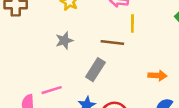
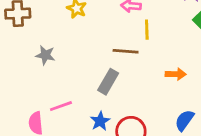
gray star: (64, 40) -> (45, 55), moved, turned 30
orange arrow: (157, 76) -> (176, 74), moved

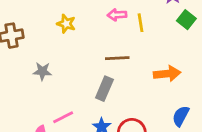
yellow line: (147, 30) -> (141, 23), moved
orange arrow: (176, 74) -> (167, 74), size x1.4

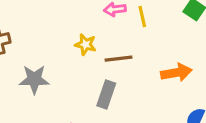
yellow star: (66, 24) -> (85, 44), moved
gray star: (42, 71) -> (34, 79), size x1.4

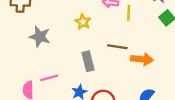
brown line: (118, 59) -> (117, 47), moved
gray rectangle: (106, 94) -> (88, 61), turned -48

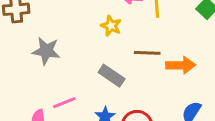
yellow star: (83, 22) -> (111, 26), moved
gray rectangle: (88, 61) -> (112, 76), turned -36

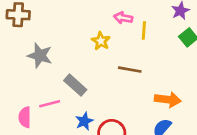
orange arrow: (181, 65) -> (168, 100), moved
gray rectangle: (112, 76) -> (75, 85), moved

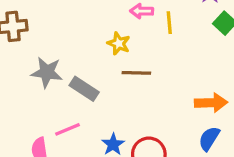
brown line: (130, 70) -> (136, 73), moved
gray rectangle: (75, 85) -> (84, 89), moved

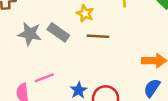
gray rectangle: (84, 89) -> (58, 32), moved

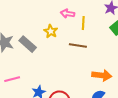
brown line: (98, 36) -> (78, 46), moved

